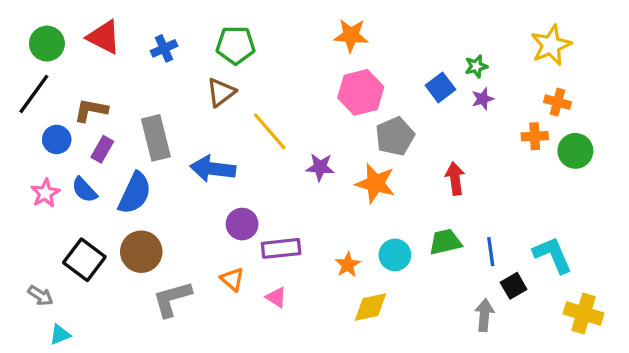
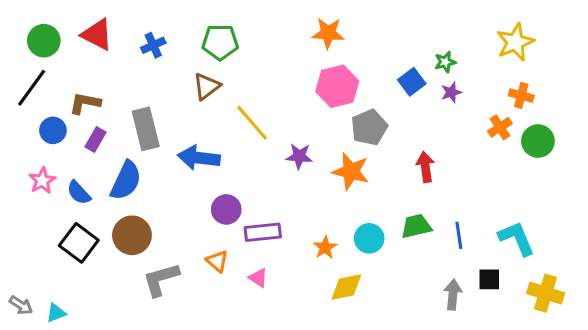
orange cross: (535, 136) -> (500, 127), turned -30
blue semicircle: (84, 190) -> (79, 193), moved
black square: (514, 286) -> (489, 279), moved, turned 30
gray arrow: (40, 296) -> (21, 305), moved

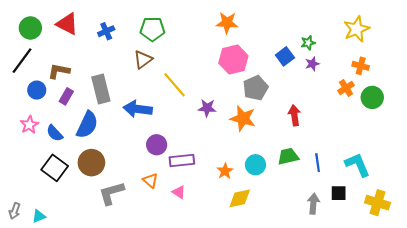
gray arrow: (21, 305) -> (15, 211), turned 77

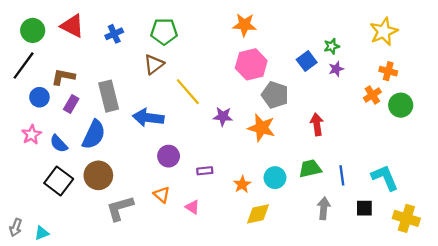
gray pentagon: (256, 88) -> (275, 95), turned -30
purple rectangle: (182, 161) -> (205, 171), moved, size x0.6
gray arrow: (313, 204) -> (324, 208), moved

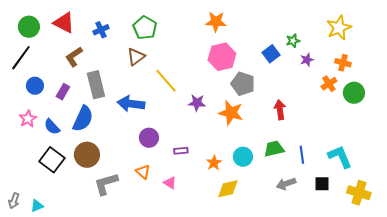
green pentagon: (164, 32) -> (145, 28), turned 30
purple star: (336, 69) -> (307, 60), moved
brown L-shape: (63, 77) -> (74, 57), moved, turned -45
gray arrow: (324, 208) -> (286, 184), turned -114

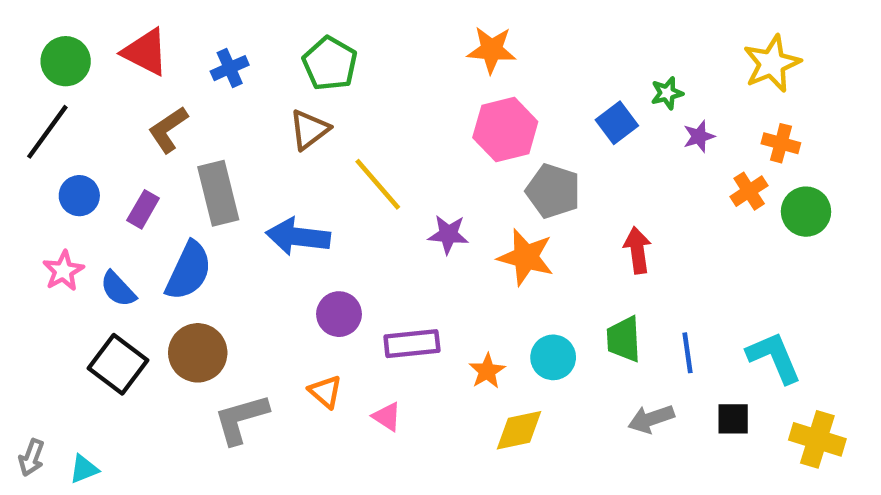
green trapezoid: (274, 149) -> (624, 339), turned -80
purple rectangle: (181, 151) -> (412, 344), size x1.6

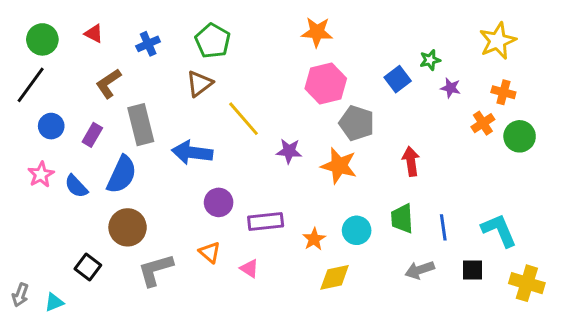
red triangle: (145, 52) -> (94, 34), size x0.6
purple star: (699, 136) -> (451, 88), turned 30
black square: (118, 364) -> (88, 267), moved, size x0.7

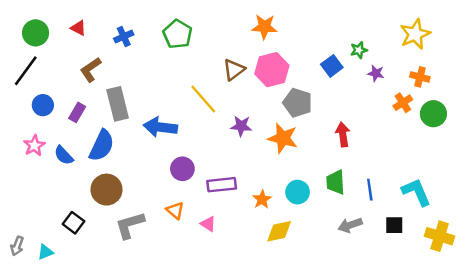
brown triangle: (199, 83) -> (234, 70), moved

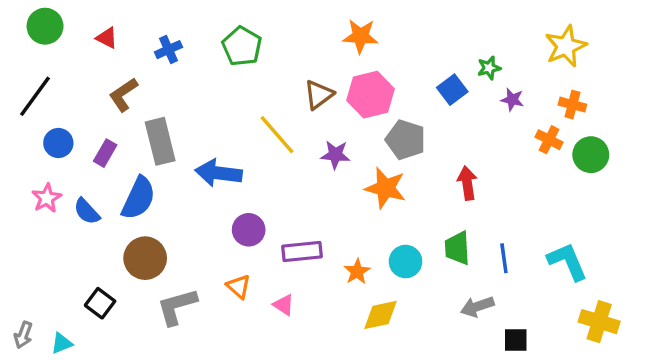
green circle: (36, 33) -> (45, 26), moved
orange cross: (403, 103) -> (549, 140), turned -30
purple star: (241, 126) -> (335, 155), moved
black square: (394, 225) -> (516, 340), moved

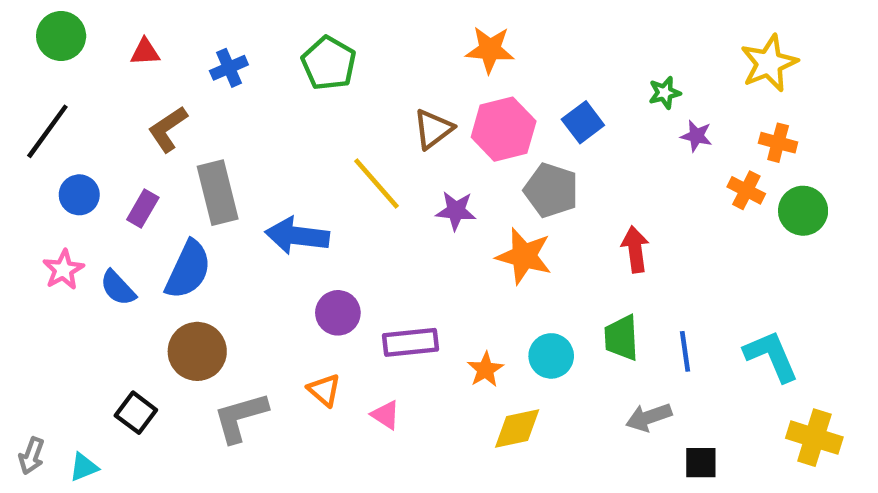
red triangle: (107, 38) -> (145, 52), turned -30
blue square: (452, 90) -> (583, 122), moved

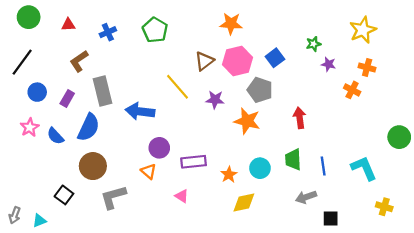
green circle: (803, 211) -> (399, 137), moved
orange triangle: (324, 390) -> (149, 171), moved
yellow cross: (814, 438) -> (384, 207), size x0.7

